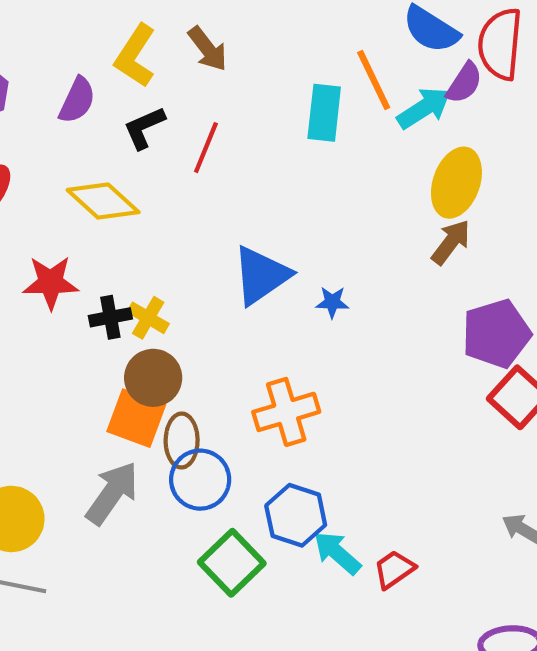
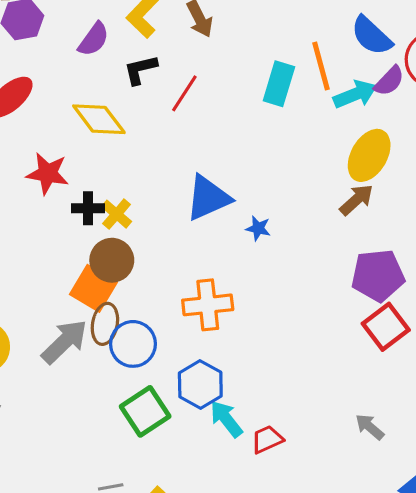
brown ellipse: (182, 441) -> (105, 324), moved

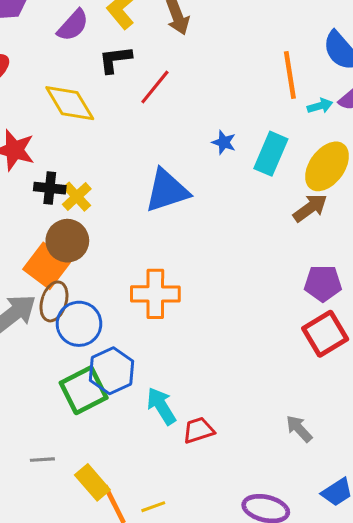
cyan rectangle: (279, 84) -> (271, 154), moved
cyan arrow: (355, 94) -> (320, 106), size x0.6
blue star: (258, 228) -> (224, 142), moved
purple pentagon: (378, 275) -> (323, 283), size x0.7
blue hexagon: (200, 384) -> (111, 371), moved

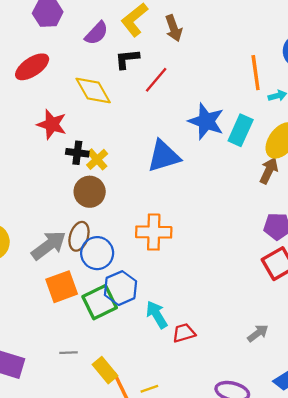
blue star: (224, 142) -> (206, 121), size x2.0
brown arrow: (310, 208) -> (269, 171), turned -30
orange square: (47, 266) -> (62, 287), moved, turned 32
gray arrow: (299, 429) -> (258, 333), turned 95

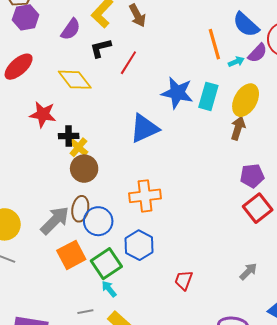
yellow cross: (97, 159) -> (78, 147), moved
blue hexagon: (120, 288) -> (139, 245), moved
cyan arrow: (157, 315) -> (109, 289), moved, size x0.7
red trapezoid: (184, 333) -> (184, 280), turned -45

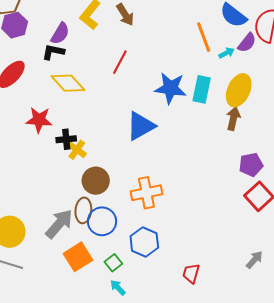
black L-shape: (101, 48) -> (53, 52), moved, turned 30
brown circle: (84, 169) -> (96, 181), moved
green square: (106, 264) -> (113, 263), size x0.6

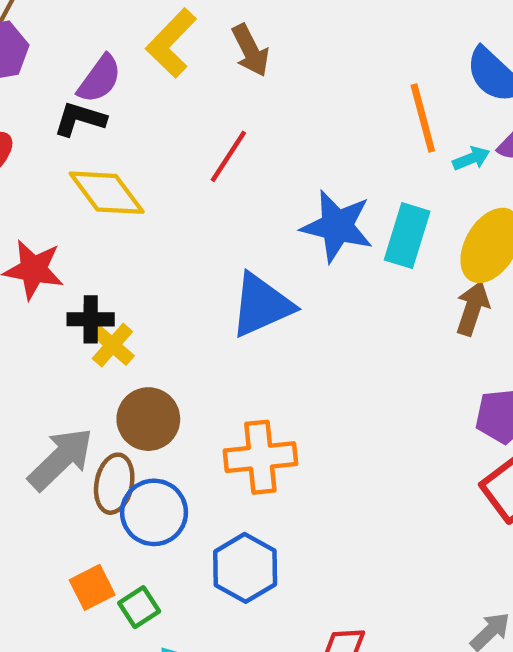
gray arrow: (59, 224) -> (61, 459), moved
orange square: (78, 257) -> (92, 587), size x0.7
green square: (113, 263) -> (139, 607), moved

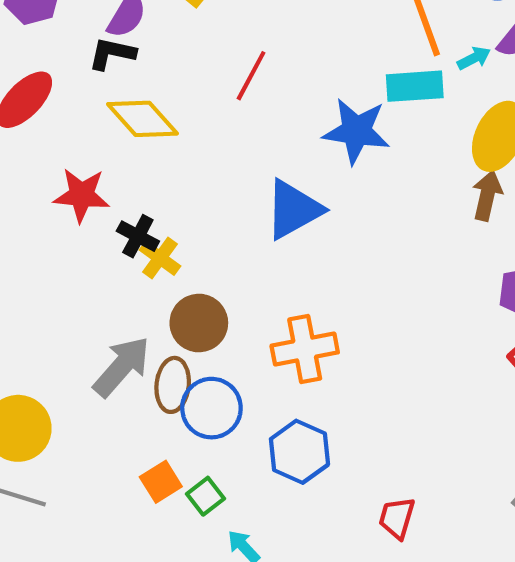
cyan rectangle: (407, 236) -> (415, 86), moved, turned 74
black cross: (91, 319) -> (138, 236), turned 33

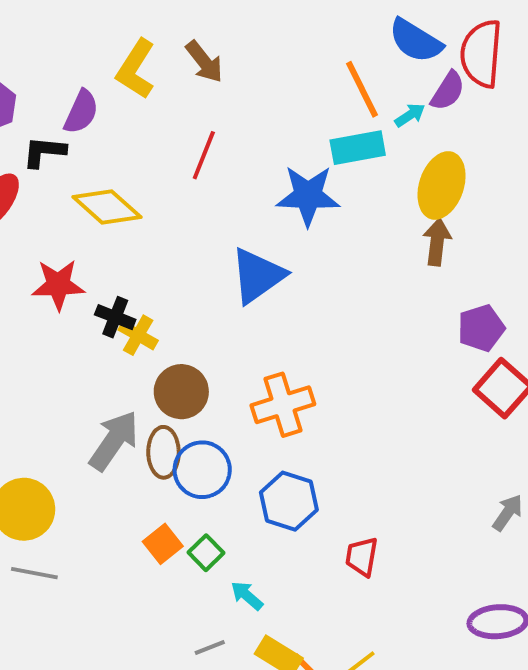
black L-shape: (112, 53) -> (44, 152), moved
red trapezoid: (397, 518) -> (362, 557), moved

